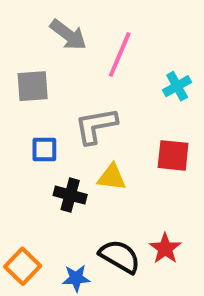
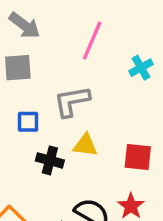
gray arrow: (68, 35) -> (25, 25), moved
red square: (173, 155) -> (138, 157), moved

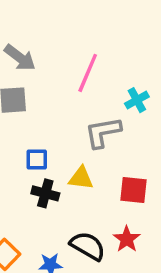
gray L-shape: (72, 101) -> (103, 132), moved
blue square: (28, 122) -> (37, 159), moved

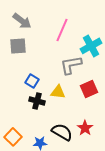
cyan cross: (137, 100) -> (91, 46), size x1.5
blue square: (37, 159) -> (32, 81), turned 32
red square: (133, 190) -> (89, 89), moved, turned -30

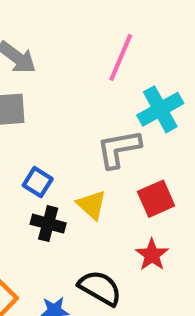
pink line: (62, 30) -> (121, 57), moved
yellow triangle: (58, 92) -> (92, 205), turned 35
red star: (85, 128) -> (152, 255), moved

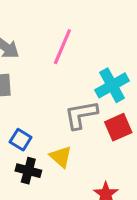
pink line: (121, 57) -> (62, 47), moved
red square: (156, 199) -> (118, 127), moved

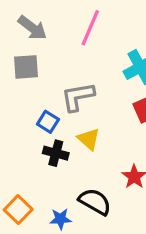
gray L-shape: (81, 115) -> (78, 97), moved

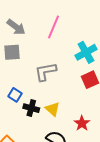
blue square: (48, 122) -> (15, 95), moved
yellow triangle: (89, 139) -> (53, 109), moved

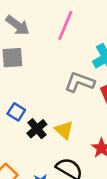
gray L-shape: (45, 72) -> (80, 82), moved, turned 30
black cross: (31, 108) -> (37, 129), turned 35

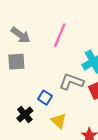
blue square: (16, 112) -> (45, 98), moved
black cross: (37, 129) -> (25, 114), moved

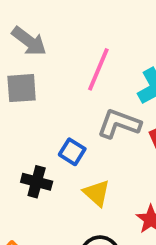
pink line: (60, 35) -> (98, 69), moved
black cross: (25, 114) -> (37, 182), turned -35

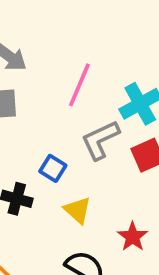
gray L-shape: (119, 124) -> (100, 140), turned -45

